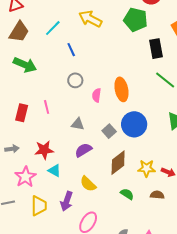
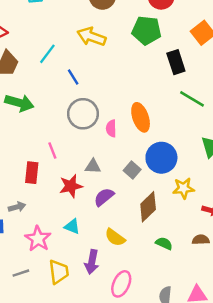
gray circle: (75, 80) -> (83, 114), size x1.6
red rectangle: (22, 113) -> (32, 173), moved
red star: (44, 150) -> (71, 186), moved
yellow star: (147, 168) -> (184, 188), moved

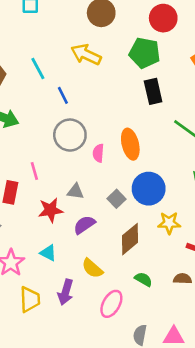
cyan line: (47, 54) -> (38, 69), turned -70
black rectangle: (176, 62) -> (153, 91), moved
pink ellipse: (121, 284) -> (111, 304), moved

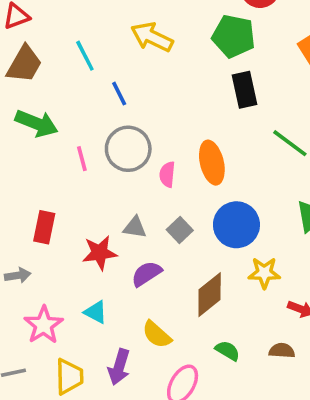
pink line: (34, 171) -> (82, 159), moved
gray square: (117, 199) -> (180, 230), moved

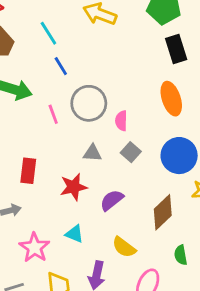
blue line: (119, 94) -> (61, 66), moved
orange ellipse: (212, 163) -> (171, 99), moved
gray triangle: (135, 227) -> (92, 153), moved
gray square: (180, 230) -> (131, 152), moved
green semicircle: (228, 351) -> (181, 255), turned -126

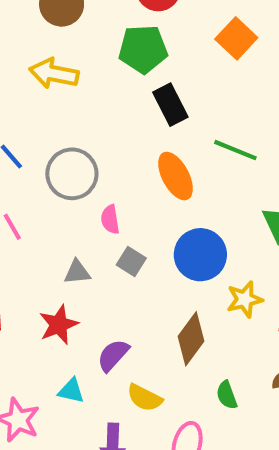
gray circle: (89, 103) -> (72, 174), moved
purple semicircle: (112, 200) -> (113, 355), moved

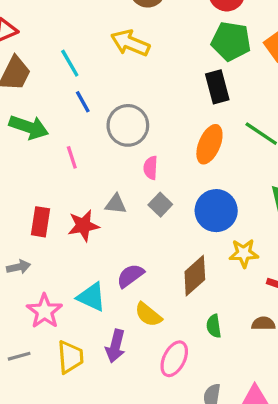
green pentagon: (143, 49) -> (231, 41), moved
orange ellipse: (176, 176) -> (209, 144), turned 39
red star: (59, 325) -> (83, 226), moved
cyan triangle: (71, 391) -> (91, 297), size x1.4

